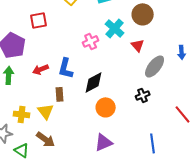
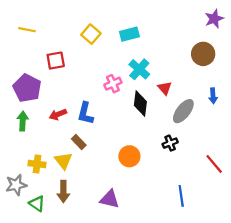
brown circle: (143, 14) -> (203, 54), moved
black diamond: (94, 82) -> (140, 103), moved, turned -55
brown rectangle: (60, 94) -> (79, 142), turned -40
brown arrow: (46, 139) -> (63, 191), turned 54
purple triangle: (104, 142) -> (110, 199), moved, turned 36

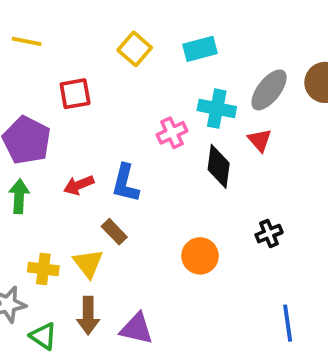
cyan cross: (139, 69) -> (217, 109), turned -30
gray ellipse: (183, 111) -> (269, 90), moved
purple triangle: (110, 199) -> (137, 329), moved

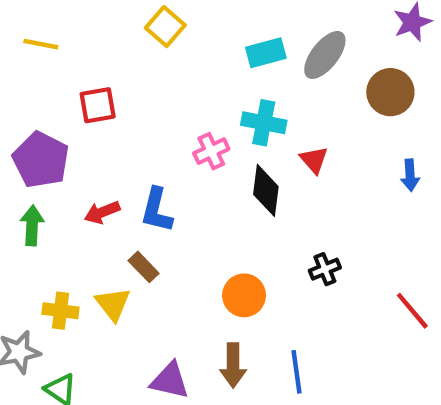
yellow square: (135, 49) -> (165, 27), moved
cyan rectangle: (200, 49) -> (266, 53), moved
gray ellipse: (269, 90) -> (325, 55), moved
brown arrow: (88, 316) -> (233, 365), moved
blue line: (288, 323) -> (296, 372), moved

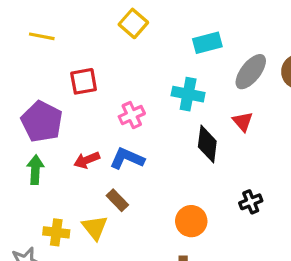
gray ellipse: (325, 55) -> (251, 72), moved
cyan cross: (264, 123) -> (188, 94), moved
pink cross: (211, 151) -> (132, 115), moved
blue L-shape: (157, 210) -> (127, 158), turned 100

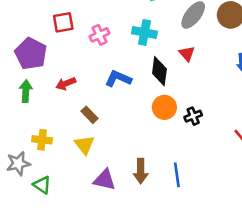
pink cross: (132, 115) -> (99, 35), moved
blue L-shape: (127, 158) -> (118, 79), moved
orange circle: (191, 221) -> (164, 107), moved
yellow triangle: (95, 228) -> (84, 145), moved

